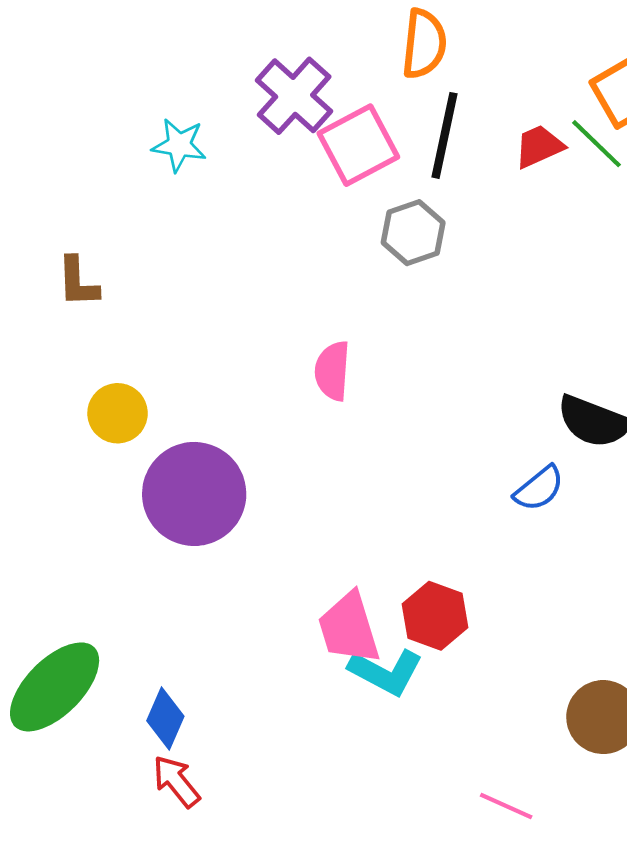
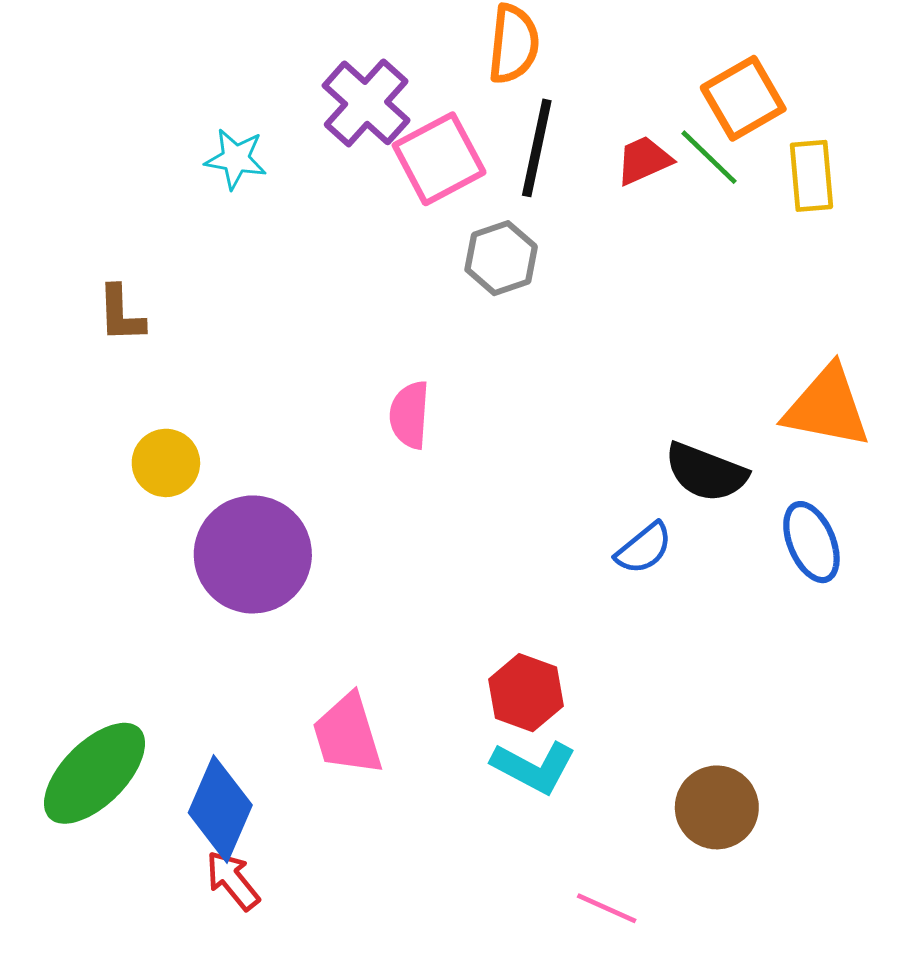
pink trapezoid: (349, 628) -> (347, 734), moved
cyan L-shape: (386, 672) -> (534, 767), moved
blue diamond: (165, 718) -> (220, 809), size x1.5

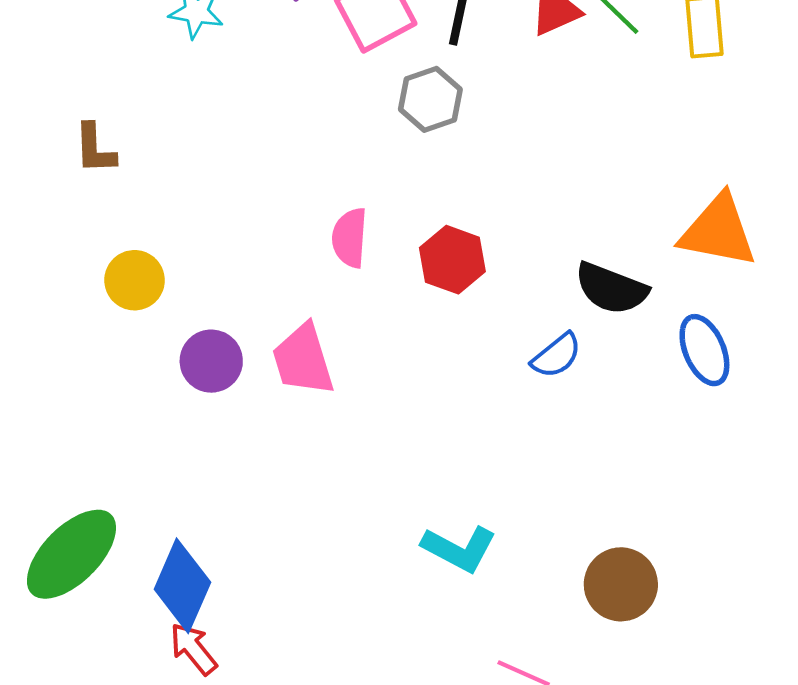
purple circle: (253, 554) -> (211, 361), size x0.6
red hexagon: (526, 693) -> (452, 260), moved
pink trapezoid: (347, 734) -> (303, 360), moved

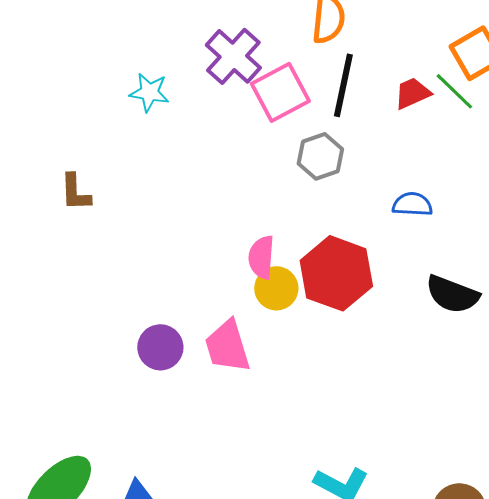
red hexagon: (452, 260) -> (336, 273), size x1.5
yellow circle: (135, 280) -> (276, 288), moved
blue semicircle: (556, 356) -> (412, 204), moved, turned -138

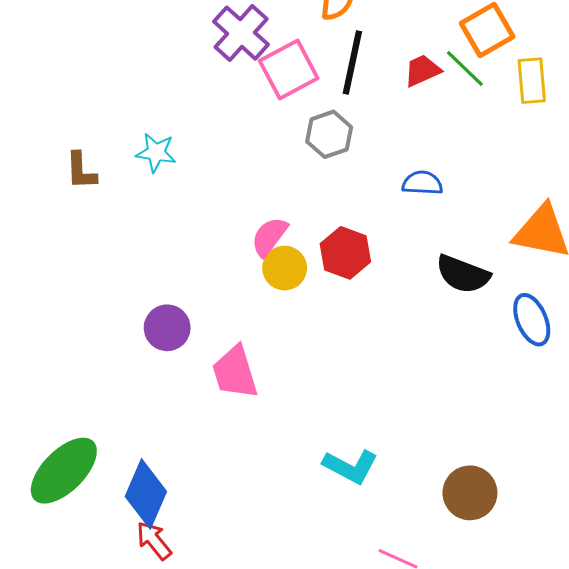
cyan star: (149, 92) -> (156, 153), moved
pink semicircle: (261, 257) -> (269, 237), turned 33
red hexagon: (336, 273) -> (345, 253), size x0.7
pink trapezoid: (227, 346) -> (235, 372), moved

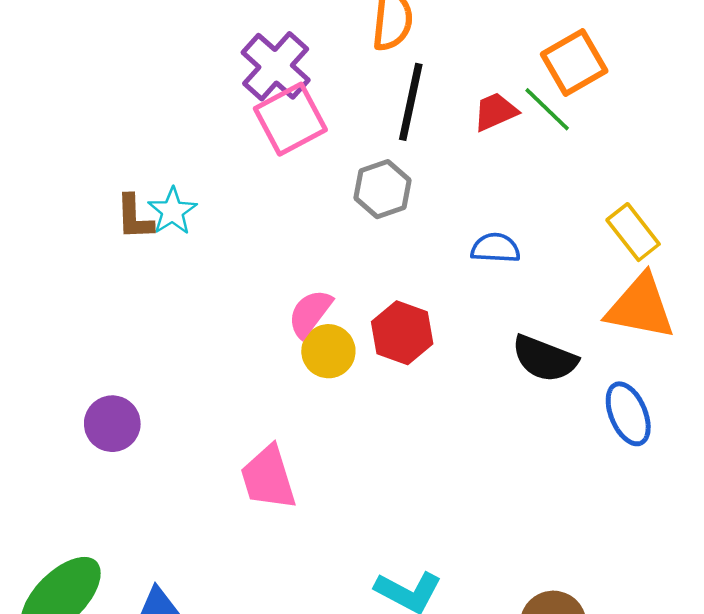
pink square: (289, 70) -> (290, 119), moved
yellow rectangle: (532, 81) -> (633, 232), moved, turned -33
cyan star: (156, 153) -> (172, 211), turned 30
brown L-shape: (81, 171) -> (134, 217), moved
purple circle: (167, 328) -> (112, 424), moved

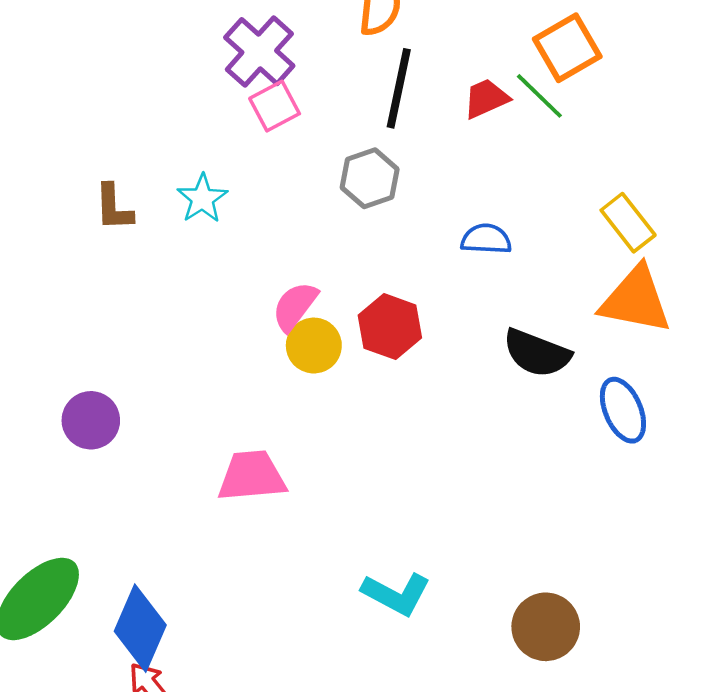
pink square: (290, 119) -> (275, 106), size x0.7
cyan star: (172, 211) -> (202, 199), moved
pink trapezoid: (268, 478) -> (252, 476), turned 102

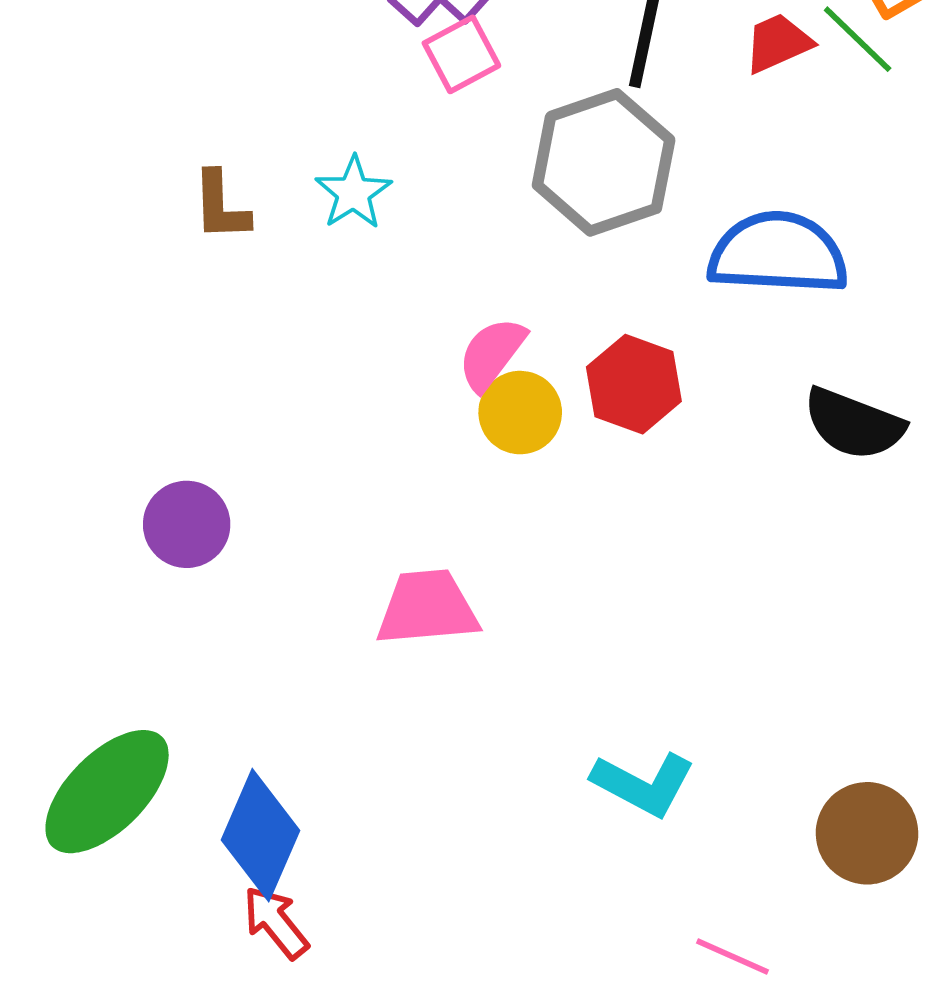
gray hexagon: (370, 178) -> (604, 162), size x1.6
blue semicircle: (486, 239) -> (778, 253), size x1.8

